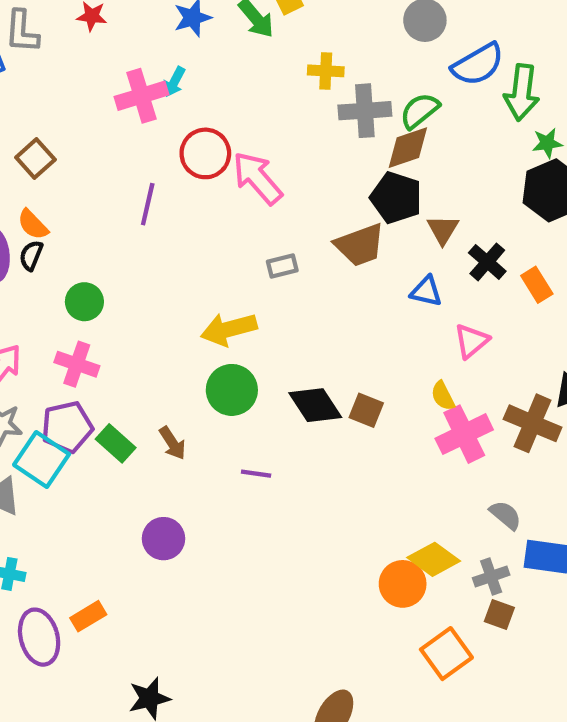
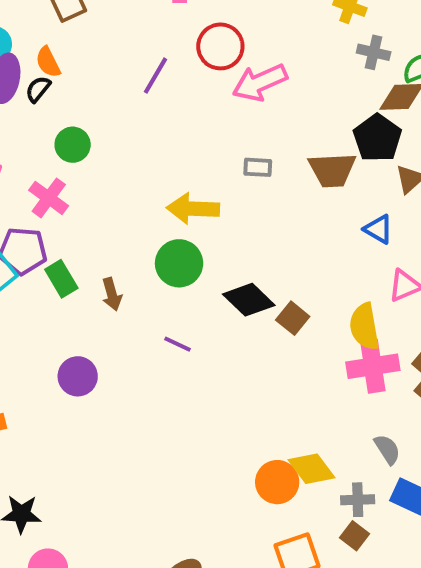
gray cross: (365, 111) -> (374, 52), size x0.7
pink arrow: (257, 178) -> (260, 83), turned -90
yellow semicircle: (443, 396) -> (364, 326), size x1.6
black diamond: (315, 405) -> (249, 300), turned -30

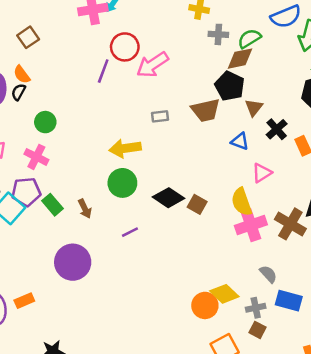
purple line: (155, 76) -> (103, 71), moved
purple line: (178, 344) -> (130, 232), turned -42
purple circle: (78, 376) -> (73, 262), size x1.5

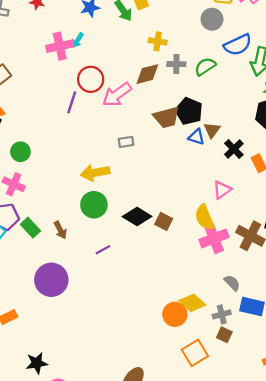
brown diamond: (240, 59) -> (147, 74), moved
brown trapezoid: (206, 110) -> (166, 117), moved
blue triangle: (240, 141) -> (196, 137), moved

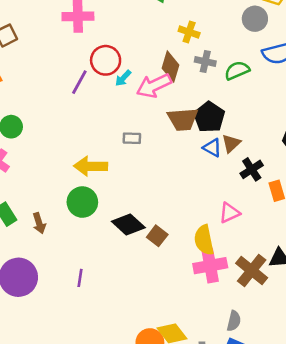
cyan arrow: (78, 40) -> (123, 78), moved
brown diamond: (147, 74) -> (171, 67), turned -70
pink arrow: (117, 95) -> (154, 86), moved
purple line: (103, 250) -> (80, 278), moved, turned -63
gray semicircle: (232, 283) -> (234, 321), moved, turned 48

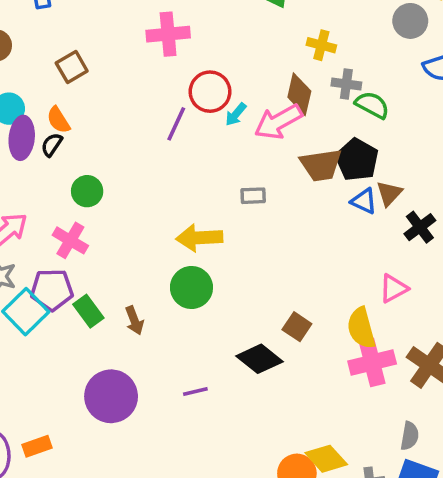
green semicircle: (237, 70) -> (372, 105), moved, turned 55
black diamond: (128, 225) -> (260, 359), moved
purple line: (80, 278) -> (195, 391), turned 72

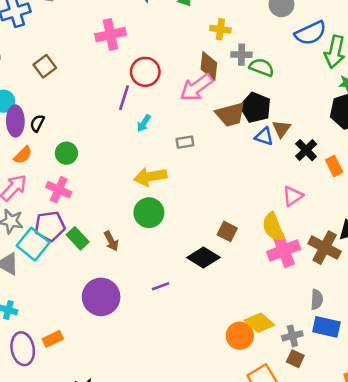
cyan arrow: (236, 114) -> (144, 123), moved
orange semicircle: (58, 120) -> (23, 155), moved, turned -96

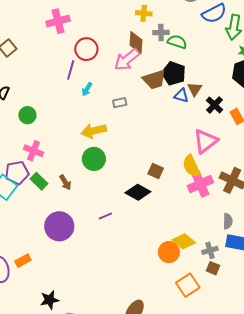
pink cross: (59, 190) -> (34, 151), moved
pink triangle: (293, 196) -> (206, 141), size x1.5

